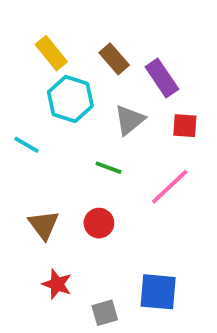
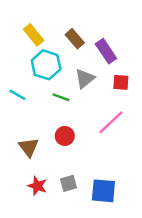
green line: (108, 168) -> (61, 97), moved
red circle: (99, 223) -> (65, 136), moved
gray square: (105, 313) -> (69, 183), moved

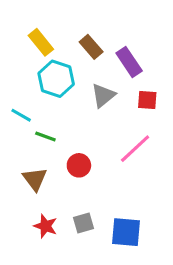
green line: (61, 97) -> (45, 136), moved

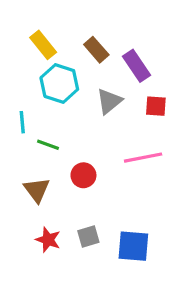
cyan line: (21, 115) -> (22, 122), turned 55
pink line: (135, 149) -> (143, 158), turned 32

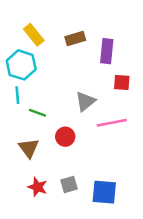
brown rectangle: (96, 50) -> (75, 39), turned -66
purple rectangle: (137, 66) -> (107, 51), turned 40
cyan hexagon: (59, 84) -> (21, 65), moved
gray triangle: (109, 101) -> (85, 101), moved

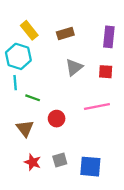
purple rectangle: (107, 51) -> (109, 37), moved
gray triangle: (85, 101) -> (74, 67), moved

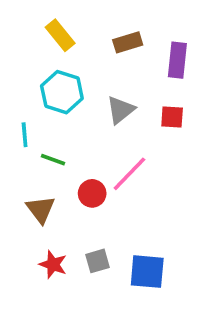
yellow rectangle: (29, 30) -> (60, 35), moved
brown rectangle: (65, 34) -> (128, 42), moved
cyan hexagon: (18, 56) -> (62, 92), moved
pink line: (97, 107) -> (129, 174), moved, turned -35

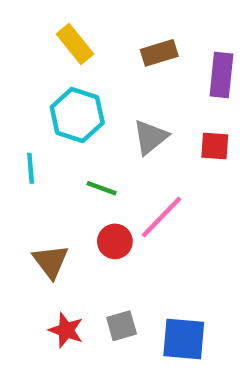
green line: (53, 160) -> (102, 188), moved

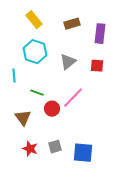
green line: (102, 188) -> (37, 93), moved

